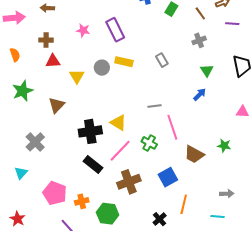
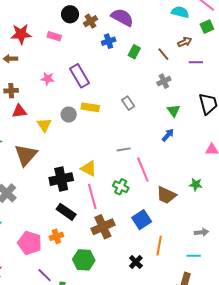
brown triangle: (57, 105) -> (26, 155), size x1.4
pink line: (120, 151) -> (92, 196), turned -55
orange cross: (82, 201) -> (56, 236), moved

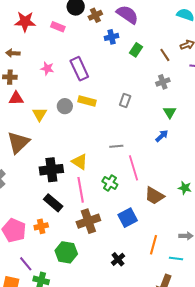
brown arrow: (10, 59) -> (13, 53), moved
gray rectangle: (128, 103) -> (125, 100), turned 48
orange line: (159, 246) -> (154, 245), moved

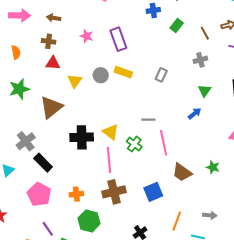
green cross: (110, 183) -> (134, 144), moved
black rectangle: (53, 203) -> (43, 163), moved
orange cross: (41, 226) -> (76, 194), moved

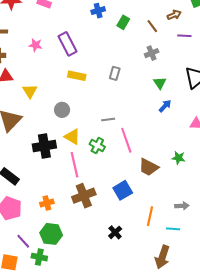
gray circle: (101, 75) -> (62, 110), moved
blue arrow: (195, 113) -> (165, 106), moved
green hexagon: (89, 221) -> (51, 234), moved

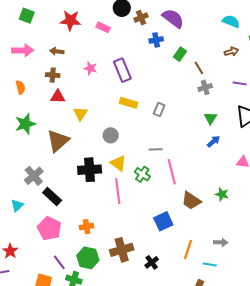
brown line: (152, 26) -> (199, 68), moved
purple line: (184, 36) -> (240, 83), moved
gray rectangle: (115, 73) -> (159, 109), moved
brown cross: (84, 196) -> (122, 250), moved

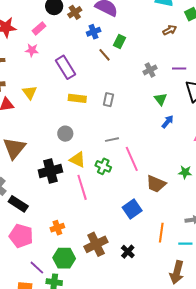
pink rectangle: (103, 27) -> (39, 28), turned -56
pink star: (90, 68) -> (32, 50), moved
brown line: (199, 68) -> (105, 55), moved
purple line: (240, 83) -> (179, 68), moved
yellow triangle: (80, 114) -> (30, 93), moved

